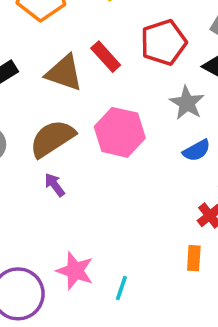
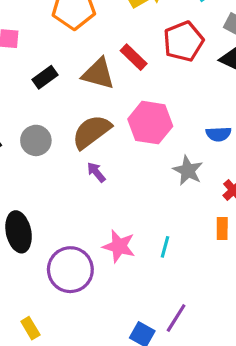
gray star: (187, 103) -> (188, 171), moved
blue semicircle: (197, 150) -> (219, 134), turned 30
cyan line: (121, 288) -> (165, 247), moved

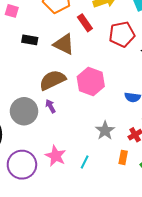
red rectangle: (134, 57) -> (85, 23), moved
black rectangle: (45, 77) -> (30, 40), turned 35
gray circle: (36, 140) -> (24, 111), moved, size x1.4
gray star: (188, 171) -> (105, 130), moved

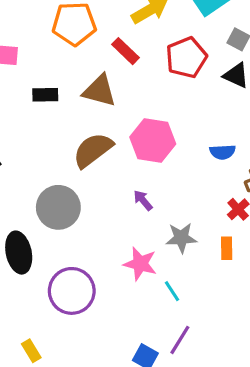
purple arrow: (50, 106) -> (143, 200), moved
gray star: (105, 130) -> (181, 238), moved, turned -30
pink star: (56, 156) -> (140, 264), moved
cyan line: (85, 162) -> (172, 291), moved, turned -48

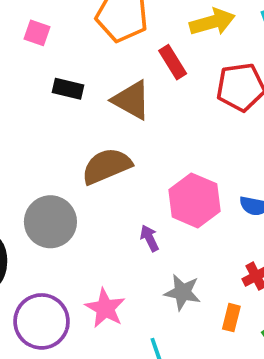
pink hexagon: (153, 140) -> (194, 200), moved
pink star: (140, 264) -> (105, 308), moved

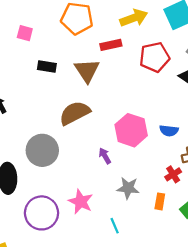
red rectangle: (173, 62) -> (111, 45), turned -66
brown triangle: (131, 100) -> (87, 71), turned 32

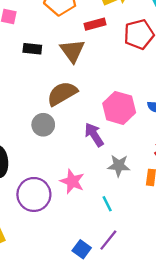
gray circle: (42, 150) -> (43, 125), moved, size x0.7
purple arrow: (105, 156) -> (94, 135), size x1.5

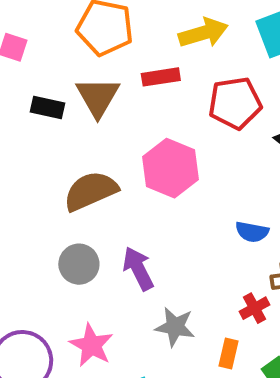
brown triangle: (72, 51) -> (98, 97), moved
pink hexagon: (119, 108) -> (170, 168), moved
gray circle: (43, 125) -> (79, 264), moved

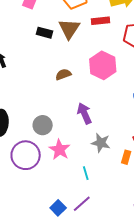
brown semicircle: (91, 191) -> (63, 74), size x0.6
gray circle: (79, 264) -> (43, 125), moved

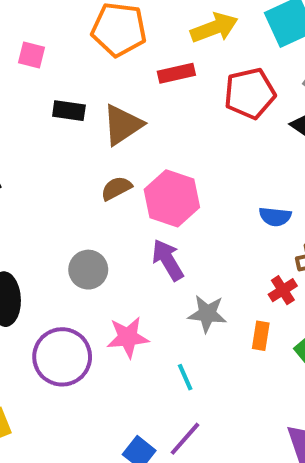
brown triangle: (69, 29) -> (123, 125), moved, turned 30
pink hexagon: (103, 65) -> (172, 198), moved
gray circle: (43, 125) -> (88, 270), moved
pink star: (60, 150) -> (128, 337), turned -30

